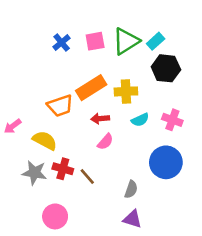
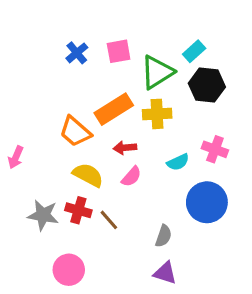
green triangle: (126, 41) -> (157, 72), moved
orange trapezoid: (60, 106) -> (75, 132), turned 60
cyan semicircle: (140, 120) -> (178, 162), moved
pink arrow: (13, 126) -> (16, 157), turned -30
yellow semicircle: (45, 140) -> (88, 175), moved

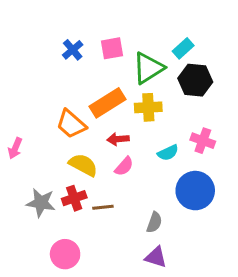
red cross: (78, 210) -> (74, 198), turned -35
brown line: (109, 220) -> (103, 207), turned -55

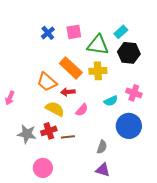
green triangle: (148, 68) -> (98, 45), turned 40
orange rectangle: (107, 103) -> (71, 68), turned 75
red arrow: (118, 139) -> (68, 92), moved

